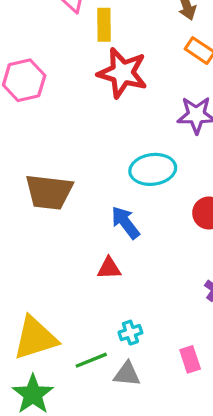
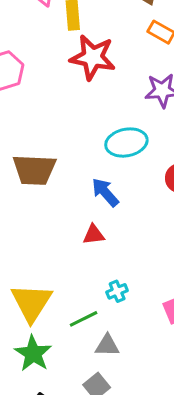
yellow triangle: (35, 338) -> (32, 303), turned -36
gray triangle: (127, 374) -> (107, 345), moved

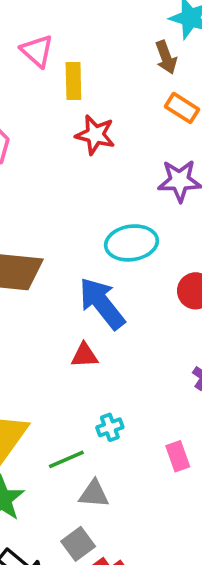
red star: (93, 57) -> (95, 135), size x0.7
blue arrow: (105, 192) -> (102, 303), size x1.4

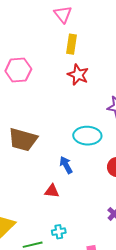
pink triangle: (37, 51) -> (63, 14), moved
blue arrow: (102, 303) -> (66, 165), size x0.6

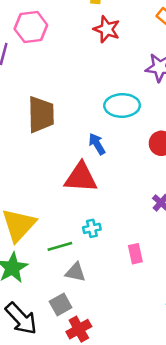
brown trapezoid: (23, 140) -> (41, 114), turned -104
red triangle: (52, 191) -> (81, 178), size x1.8

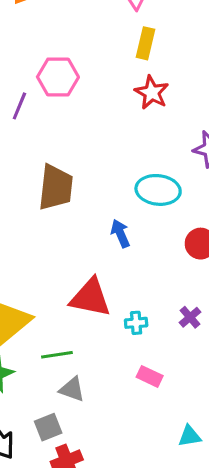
red triangle: (81, 178) -> (90, 298), moved
cyan cross: (92, 228) -> (136, 323), moved
pink rectangle: (135, 254) -> (150, 376), turned -60

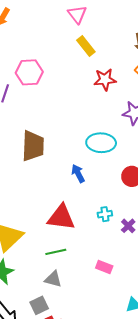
yellow rectangle: (145, 43) -> (86, 46), turned -48
red star: (152, 93) -> (105, 80), moved, turned -30
cyan cross: (136, 323) -> (105, 214), moved
green line: (57, 355) -> (56, 252), moved

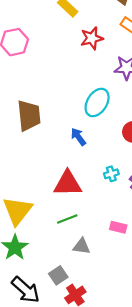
cyan ellipse: (101, 143) -> (97, 103), turned -52
gray triangle: (53, 279) -> (82, 246), moved

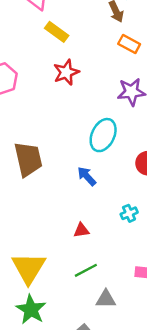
red star: (92, 38) -> (66, 72), moved
red triangle: (68, 184) -> (81, 230), size x0.5

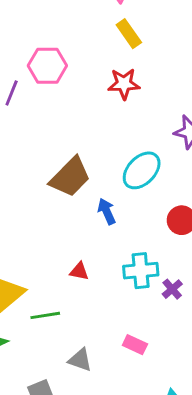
brown trapezoid: (28, 159) -> (70, 177), moved, turned 39
cyan cross: (129, 213) -> (141, 271), size x1.6
green line: (86, 270) -> (45, 315), moved

